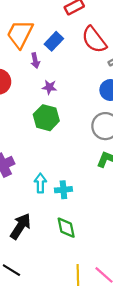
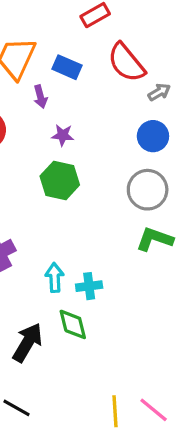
blue rectangle: (54, 41) -> (67, 67), turned 72
green diamond: (66, 228) -> (73, 324), moved

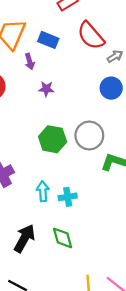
green hexagon: (60, 181) -> (53, 139), moved
gray circle: (148, 190) -> (89, 135), moved
green diamond: (73, 324) -> (63, 238), moved

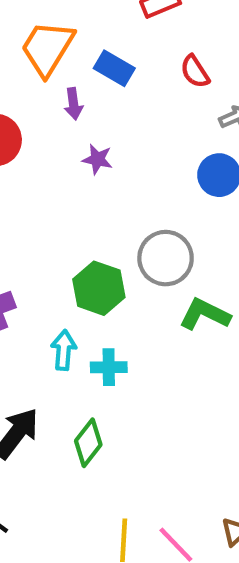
red semicircle: (91, 36) -> (195, 71), size x0.6
green hexagon: (53, 139) -> (99, 288), moved
green diamond: (63, 238) -> (88, 443), turned 45

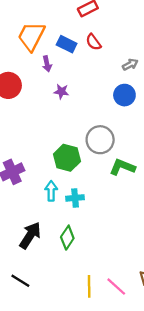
red semicircle: (195, 71) -> (93, 42), moved

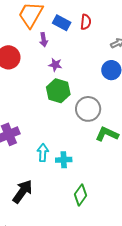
red semicircle: (93, 42) -> (86, 22), turned -140
green hexagon: (67, 158) -> (58, 91), moved
green diamond: (67, 238) -> (80, 195), moved

